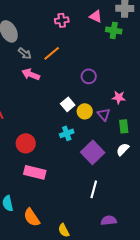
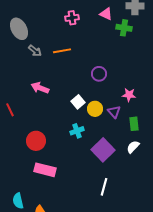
orange line: (52, 53) -> (62, 51), turned 30
pink arrow: (31, 74) -> (40, 88), moved

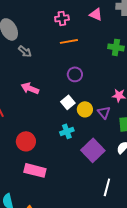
green cross: (124, 28) -> (116, 47), moved
orange line: (62, 51) -> (69, 41), moved
purple circle: (99, 74) -> (75, 74), moved
white line: (104, 187) -> (107, 187), moved

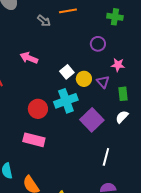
gray arrow: (25, 51) -> (44, 21), moved
purple circle: (75, 74) -> (98, 44), moved
cyan cross: (67, 131) -> (66, 101), size x1.6
red circle: (26, 141) -> (38, 109), moved

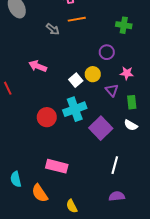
yellow circle: (84, 79) -> (93, 74), moved
white semicircle: (122, 117) -> (131, 125), turned -104
pink rectangle: (34, 140) -> (57, 166), moved

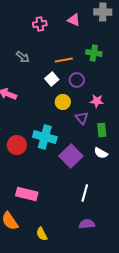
orange line: (77, 19) -> (64, 60), moved
white square: (76, 80) -> (52, 79), moved
cyan cross: (75, 109) -> (45, 137), turned 35

